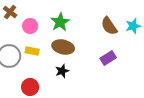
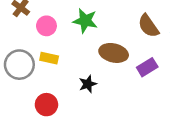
green star: (60, 22) -> (85, 21), turned -30
brown ellipse: (63, 47) -> (114, 53), moved

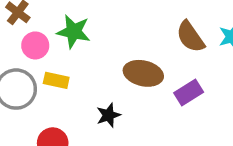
green star: (85, 21) -> (74, 32), moved
pink circle: (46, 26) -> (35, 45), moved

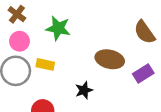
pink circle: (35, 45) -> (19, 41), moved

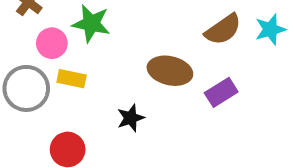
brown semicircle: (144, 32) -> (223, 29), turned -90
pink circle: (19, 41) -> (52, 43), moved

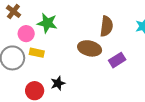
brown semicircle: (223, 29) -> (106, 26), moved, turned -48
black star: (131, 118) -> (58, 83), moved

